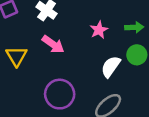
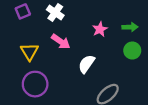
white semicircle: (111, 67) -> (86, 64), moved
purple circle: (60, 94) -> (35, 84), moved

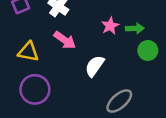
green arrow: (130, 27) -> (135, 28), moved
yellow triangle: (30, 52) -> (28, 52), turned -48

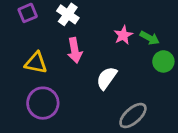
green arrow: (135, 28) -> (150, 38), turned 30
pink arrow: (65, 40) -> (75, 50), turned 45

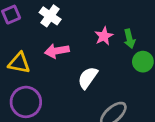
green arrow: (150, 38) -> (129, 39), turned 48
pink arrow: (75, 50) -> (57, 51), turned 90

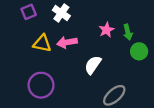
yellow triangle: (19, 63) -> (42, 43), moved

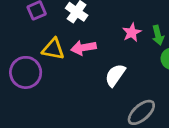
purple circle: (41, 85) -> (26, 72), moved

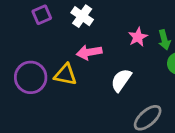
yellow triangle: (53, 49) -> (65, 75), moved

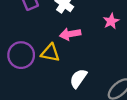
white semicircle: (121, 80) -> (78, 78), moved

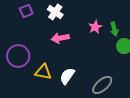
yellow triangle: (50, 53) -> (43, 72), moved

